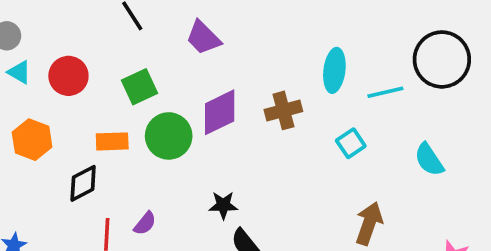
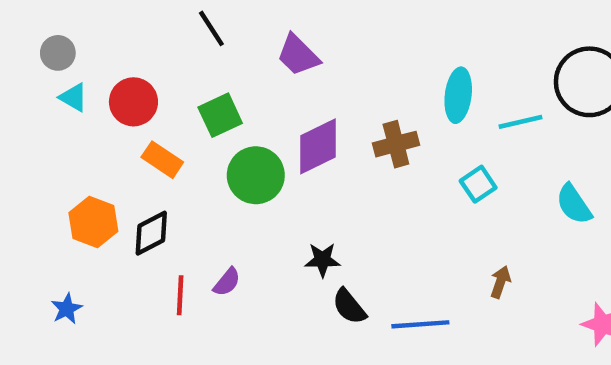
orange hexagon: (32, 140) -> (93, 222), moved
orange rectangle: (112, 141) -> (162, 160), moved, turned 36
brown arrow: (369, 223) -> (500, 282), size x0.6

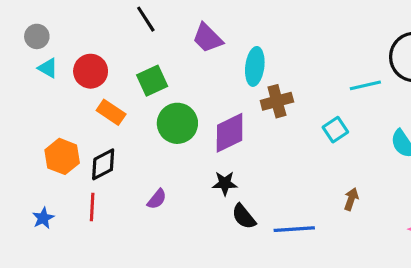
cyan ellipse: (458, 95) -> (255, 66), moved
purple diamond: (318, 146) -> (230, 133), moved
red line: (180, 295) -> (92, 207), moved

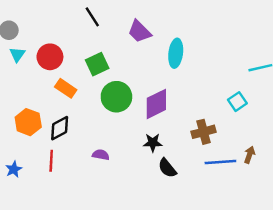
cyan triangle: (48, 68) -> (17, 54), turned 35
brown cross: (277, 101) -> (204, 132), moved
purple semicircle: (157, 199) -> (101, 155), turned -119
blue line: (294, 229) -> (220, 162), moved

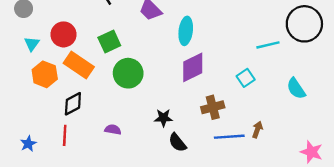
cyan triangle: (17, 54) -> (32, 44), moved
orange rectangle: (66, 88) -> (79, 65), size x1.4
purple diamond: (156, 104) -> (193, 67), moved
orange hexagon: (28, 122) -> (45, 74), moved

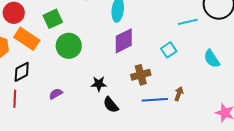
purple semicircle: (113, 130) -> (56, 94), turned -40

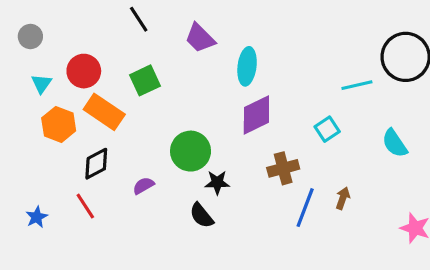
green circle: (69, 46) -> (191, 151), moved
purple semicircle: (56, 94) -> (143, 186), moved
red line: (15, 99) -> (85, 206), turned -36
blue line: (155, 100) -> (305, 208), turned -65
black semicircle: (111, 105) -> (202, 215), moved

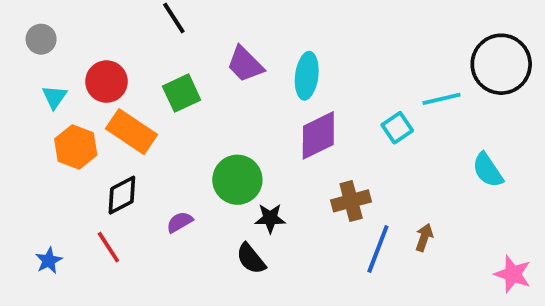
purple trapezoid: (200, 38) -> (245, 64), moved
cyan square: (327, 129) -> (397, 128), moved

